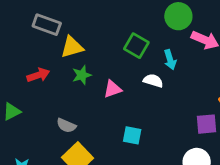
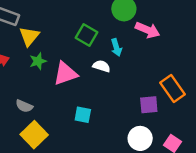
yellow triangle: (72, 47) -> (29, 36), turned -35
pink triangle: (113, 89) -> (65, 74), size x1.5

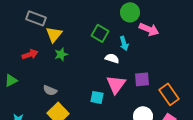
pink triangle: (65, 74) -> (116, 84), moved, turned -35
orange rectangle: (172, 89) -> (169, 94), moved
purple square: (149, 105) -> (142, 79), moved

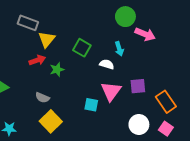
green square: (100, 33) -> (82, 48), moved
red arrow: (30, 54) -> (37, 60), moved
green star: (61, 54) -> (57, 70), moved

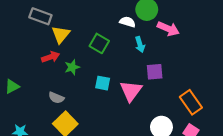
white semicircle: (107, 64) -> (128, 22), moved
purple square: (138, 86) -> (155, 72), moved
cyan square: (91, 105) -> (103, 83), moved

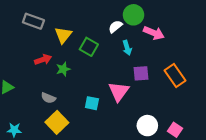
white semicircle: (128, 22) -> (115, 27), turned -56
yellow triangle: (61, 34) -> (63, 35), moved
cyan square: (103, 83) -> (92, 103), moved
orange rectangle: (191, 102) -> (175, 76), moved

